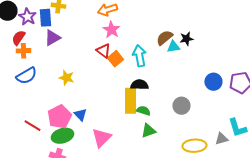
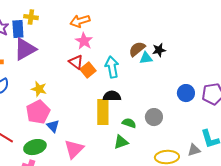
purple triangle: (52, 38) -> (25, 49), size x1.4
green semicircle: (143, 111) -> (129, 123), moved
pink pentagon: (59, 117) -> (38, 112), moved

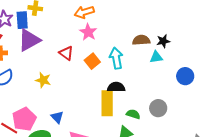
brown semicircle: (137, 49) -> (141, 40), turned 36
cyan triangle: (146, 58) -> (156, 57), moved
red triangle: (76, 62) -> (66, 53), moved
blue circle: (186, 93) -> (185, 76), moved
pink pentagon: (38, 112) -> (24, 119), moved

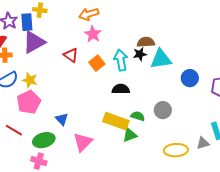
black star: (163, 41) -> (140, 54), moved
cyan triangle: (156, 57) -> (161, 59), size x1.6
yellow star: (43, 80) -> (30, 80), moved
yellow rectangle: (107, 103) -> (116, 121), moved, turned -70
pink pentagon: (24, 119) -> (29, 102), moved

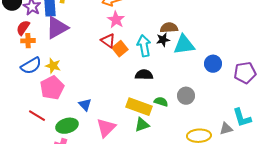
red triangle: (71, 55) -> (108, 41), moved
green triangle: (130, 135) -> (142, 125), moved

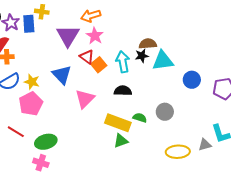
purple triangle: (57, 28) -> (68, 36), moved, turned -30
blue triangle: (85, 105) -> (62, 75), moved, size x1.5
pink triangle: (106, 128) -> (85, 99), moved

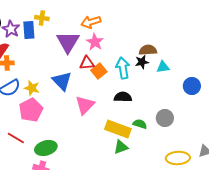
red triangle: (87, 57) -> (87, 63), turned -42
cyan triangle: (163, 61) -> (163, 67), size x0.6

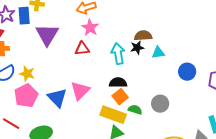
purple triangle: (68, 42) -> (47, 35), moved
orange square: (99, 71) -> (120, 97), moved
blue triangle: (62, 81) -> (57, 98), moved

